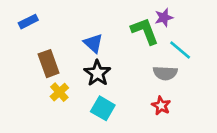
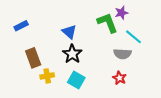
blue rectangle: (28, 22) -> (21, 26), moved
brown rectangle: (49, 64) -> (33, 58), moved
yellow cross: (59, 92) -> (47, 76), moved, turned 32

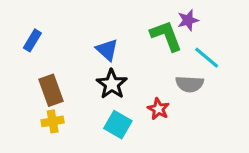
blue rectangle: (21, 26) -> (32, 40), turned -32
yellow cross: (47, 76) -> (53, 121), moved
red star: (119, 78) -> (158, 109), moved

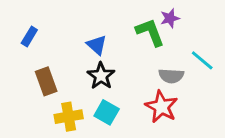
cyan line: (207, 58) -> (202, 60), moved
red star: (158, 109) -> (161, 107), moved, size x1.6
yellow cross: (53, 121) -> (69, 117), moved, size x1.4

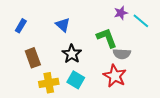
green L-shape: (150, 32) -> (107, 38), moved
blue triangle: (97, 45) -> (63, 25), moved
cyan line: (202, 60) -> (141, 21), moved

